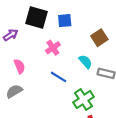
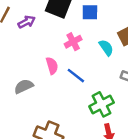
cyan semicircle: (85, 62) -> (106, 48), moved
pink semicircle: (19, 66) -> (52, 66), moved

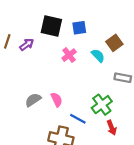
pink semicircle: (52, 66) -> (57, 100), moved
blue line: (76, 76) -> (78, 119), moved

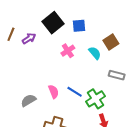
black square: (51, 26) -> (53, 23), turned 35
gray semicircle: (33, 100) -> (28, 100), moved
blue line: (78, 119) -> (75, 92), moved

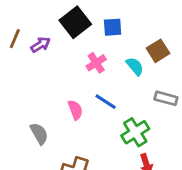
pink semicircle: (54, 92) -> (75, 110), moved
blue line: (75, 92) -> (106, 102), moved
gray semicircle: (28, 100) -> (39, 134), turned 91

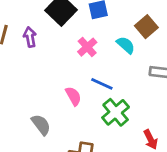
purple arrow: (41, 45) -> (30, 37), turned -60
green cross: (135, 132) -> (116, 112), moved

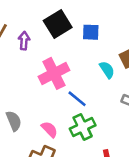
pink cross: (87, 47) -> (54, 73), moved, size x1.6
pink semicircle: (73, 96) -> (49, 129), moved, turned -30

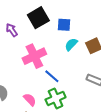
purple arrow: (24, 41) -> (12, 30), turned -40
cyan semicircle: (107, 70) -> (71, 44), moved, turned -104

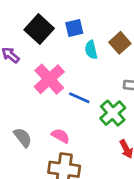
cyan semicircle: (71, 44) -> (91, 50), turned -40
green cross: (56, 98) -> (113, 113), moved

